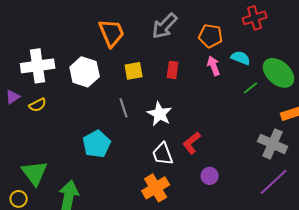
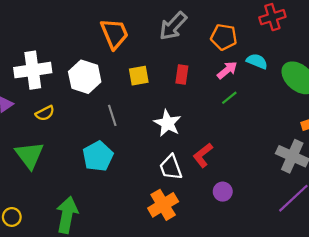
pink arrow: (214, 66) -> (227, 70), turned 72
green line: (251, 88) -> (229, 98), moved
yellow semicircle: (38, 105) -> (45, 113), moved
gray line: (124, 108) -> (112, 115), moved
green triangle: (35, 173) -> (29, 155), moved

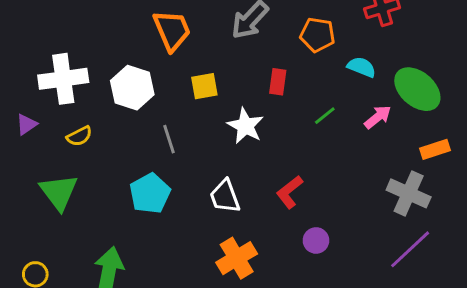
pink arrow: (227, 70) -> (378, 117), moved
red rectangle: (182, 75) -> (278, 82), moved
white star: (167, 123) -> (245, 126), moved
white trapezoid: (171, 167) -> (225, 196), moved

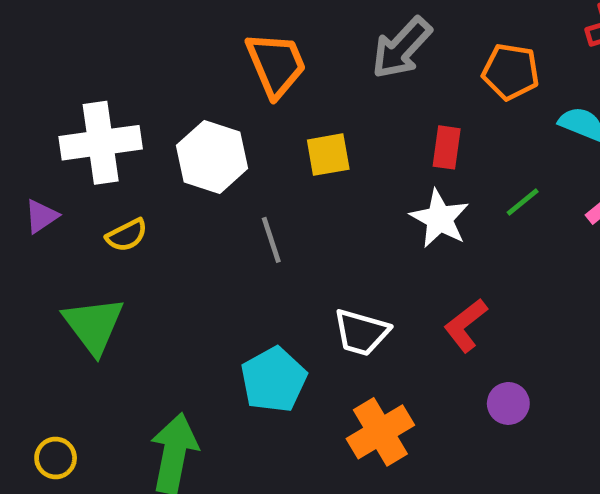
white star: (245, 126) -> (440, 219), moved
cyan pentagon: (150, 193) -> (274, 380), moved
white trapezoid: (225, 196) -> (361, 332), turned -54

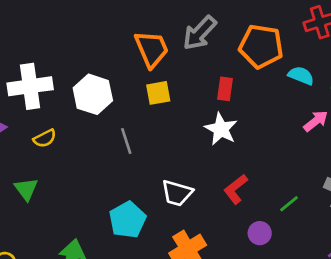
orange trapezoid: (276, 65) -> (152, 49), moved
orange pentagon: (511, 72) -> (261, 46), size x1.4
green line: (523, 202) -> (289, 204), moved
green triangle: (93, 325) -> (26, 189), size x0.7

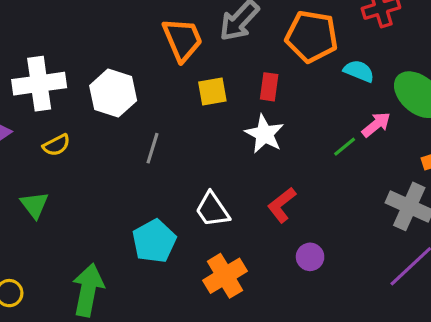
yellow square: (158, 93) -> (212, 91), moved
gray line: (126, 141) -> (153, 148), turned 35
white trapezoid: (177, 193) -> (212, 210), turned 40
green line: (289, 204) -> (345, 147), moved

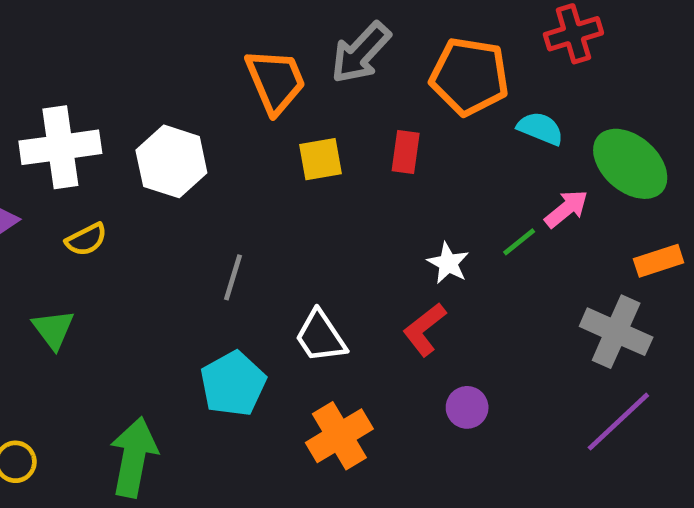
white star: (264, 134) -> (448, 263), moved, size x0.7
gray line: (153, 148) -> (233, 277), moved

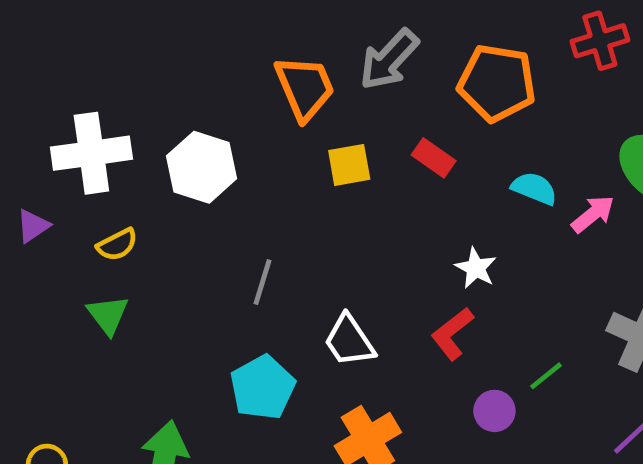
cyan semicircle: (540, 128) -> (534, 188), moved
red rectangle: (406, 152) -> (434, 158), turned -63
green line: (519, 242) -> (546, 376), moved
green triangle: (53, 329) -> (108, 315), moved

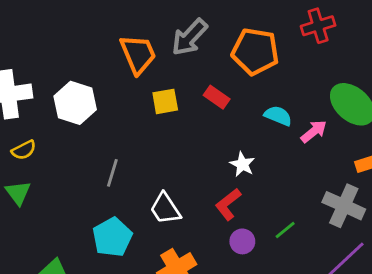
purple circle: (494, 411) -> (242, 241), moved

